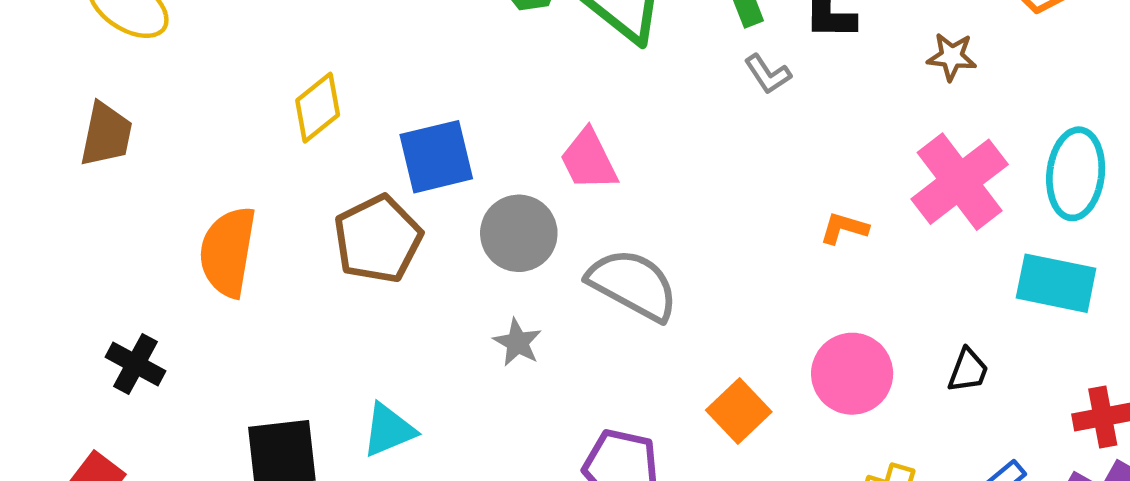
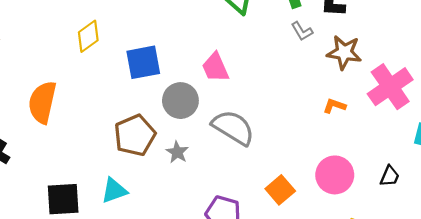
brown star: (952, 57) -> (344, 52), moved, size x1.5
brown pentagon: (378, 239) -> (135, 135), moved

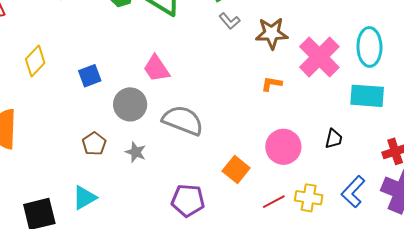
blue square: (143, 62) -> (90, 76), size x0.7
brown pentagon: (135, 135) -> (94, 144), size x0.6

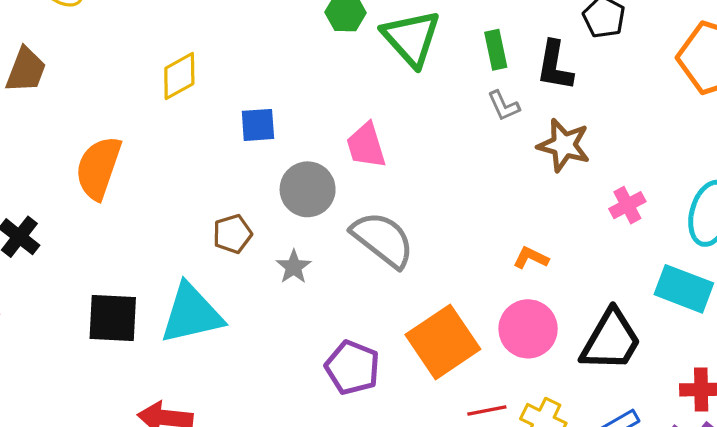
pink cross: (319, 57) -> (627, 205), size x0.5
orange L-shape: (272, 84) -> (531, 258), moved
black trapezoid: (334, 139) -> (611, 340), size x2.0
orange square: (236, 169) -> (443, 342), size x1.6
cyan triangle: (84, 198) -> (192, 314), size x1.6

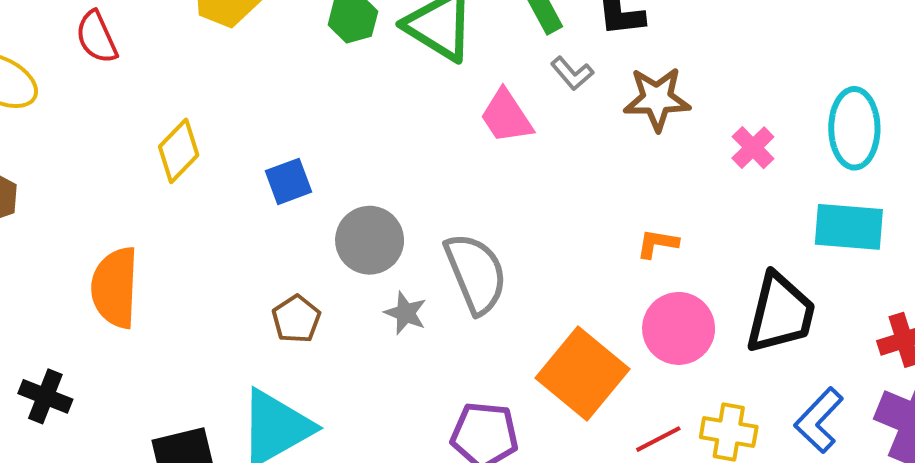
pink trapezoid: (366, 145) -> (506, 116), moved
gray semicircle: (383, 239) -> (476, 273), turned 46
gray star: (294, 267) -> (406, 313), moved

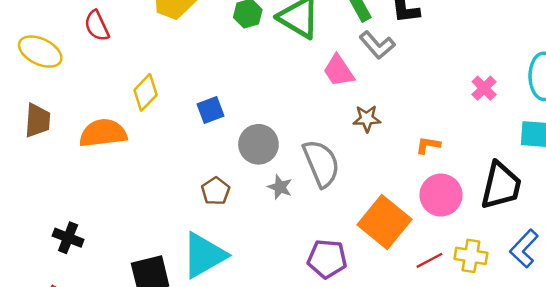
gray L-shape: (572, 73) -> (377, 45), size x1.4
brown star: (657, 99) -> (367, 119), moved, size x0.7
orange semicircle: (115, 288) -> (103, 133), moved, turned 81

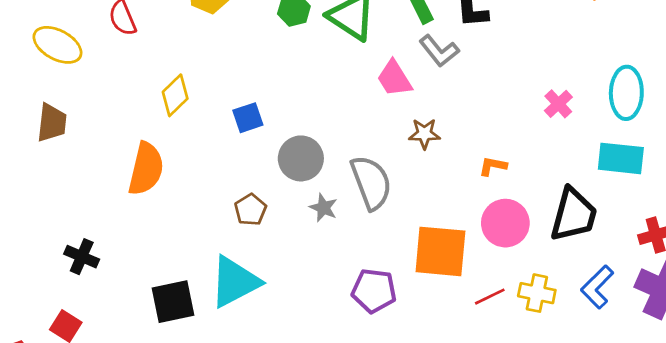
orange semicircle: (103, 133) -> (146, 169), moved, turned 108
orange square: (385, 222) -> (440, 251), turned -36

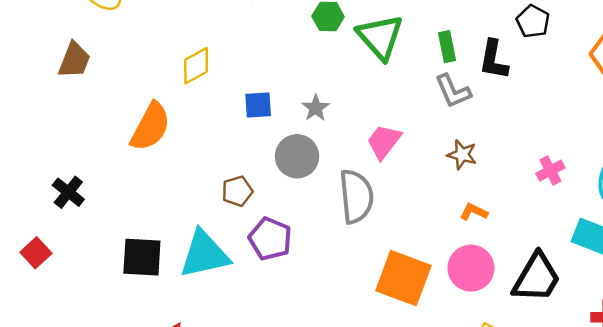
pink trapezoid: (394, 78) -> (384, 142), moved, turned 54
brown star: (424, 134) -> (462, 155), moved
gray star: (323, 208) -> (316, 108), moved
purple pentagon: (374, 291) -> (270, 239), moved

